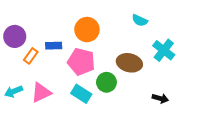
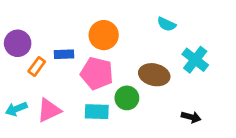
cyan rectangle: (81, 94) -> (97, 112), turned -30

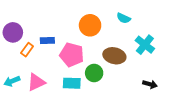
orange circle: (104, 35) -> (90, 25), moved
black arrow: (191, 117) -> (150, 84), moved

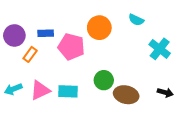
blue rectangle: (47, 41) -> (46, 33), moved
pink pentagon: (72, 55) -> (71, 47), moved
brown ellipse: (114, 56) -> (126, 95), moved
cyan rectangle: (72, 83) -> (68, 91), moved

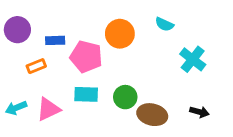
purple circle: (14, 35) -> (17, 30), moved
orange rectangle: (30, 54) -> (36, 66), turned 32
cyan rectangle: (68, 91) -> (86, 94), moved

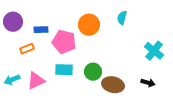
cyan semicircle: (164, 24) -> (122, 18), turned 80
cyan cross: (193, 59) -> (154, 51), moved

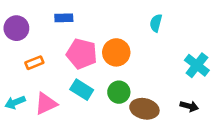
orange circle: (89, 25) -> (116, 52), moved
blue rectangle: (41, 30) -> (64, 18), moved
cyan rectangle: (64, 70) -> (82, 90), turned 30

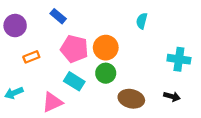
blue rectangle: (64, 18) -> (58, 16), turned 42
cyan cross: (197, 65) -> (179, 59), turned -30
green circle: (119, 92) -> (106, 73), moved
pink triangle: (46, 104) -> (52, 102), moved

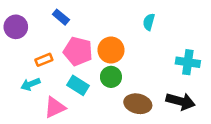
orange rectangle: (31, 57) -> (44, 60), moved
cyan arrow: (14, 93) -> (30, 84), moved
black arrow: (172, 96) -> (181, 101), size x1.6

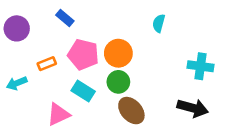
cyan arrow: (30, 84) -> (17, 83), moved
brown ellipse: (138, 104) -> (131, 111), moved, turned 35

